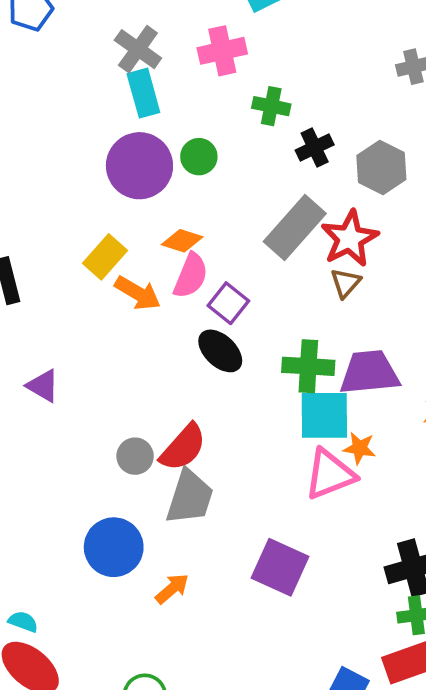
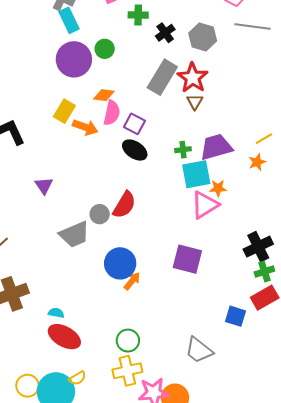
green cross: (308, 366) -> (183, 150), size x0.6
purple triangle: (43, 386) -> (44, 186), turned 36
gray trapezoid: (190, 497) -> (74, 234), moved, turned 60
blue circle: (114, 547) -> (120, 263), moved

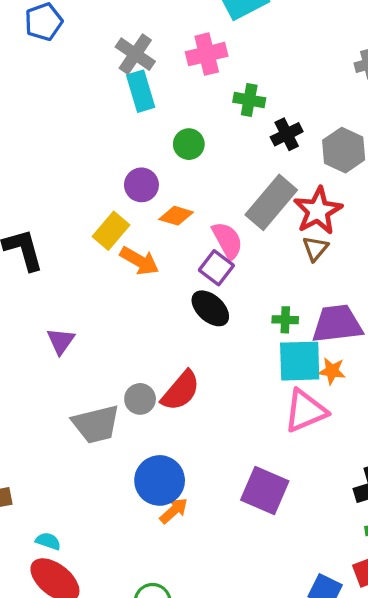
purple circle: (74, 59) -> (141, 185), moved, size x0.6
pink semicircle: (112, 113) -> (227, 240), moved, turned -50
orange star: (218, 188) -> (332, 371), moved

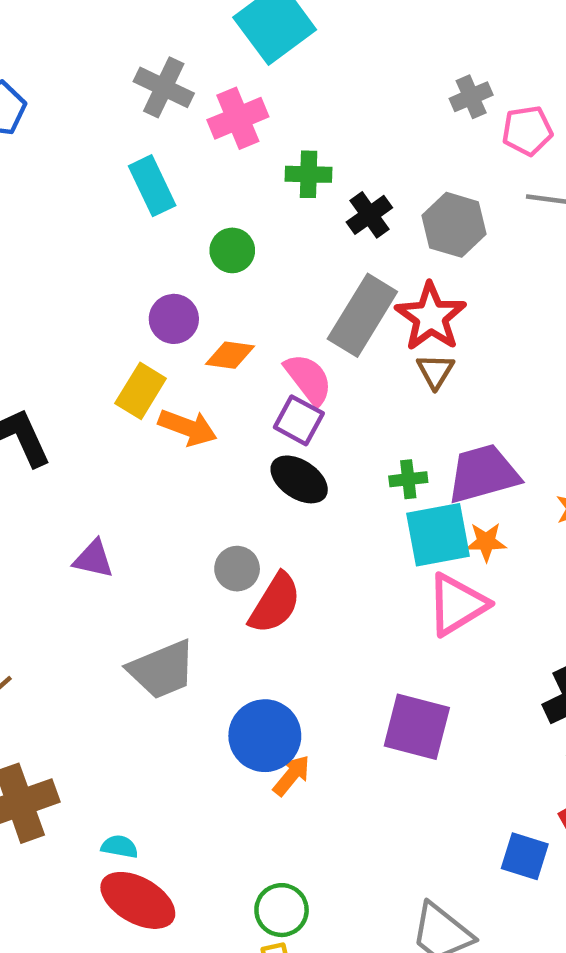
gray cross: (135, 54) -> (164, 87), moved
purple triangle: (61, 341) -> (93, 559), turned -44
gray circle: (140, 399) -> (237, 569), moved

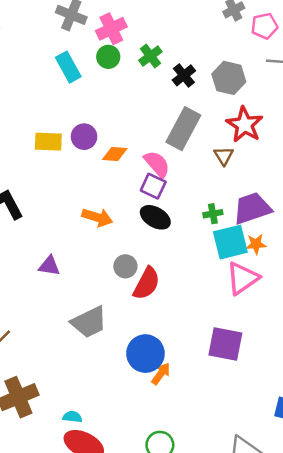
green cross: (309, 174) -> (150, 56), turned -35
green circle: (232, 250) -> (108, 57), moved
red star: (431, 317) -> (245, 125), moved
yellow rectangle: (141, 391) -> (48, 142), moved, turned 64
orange arrow: (188, 427) -> (97, 217), moved

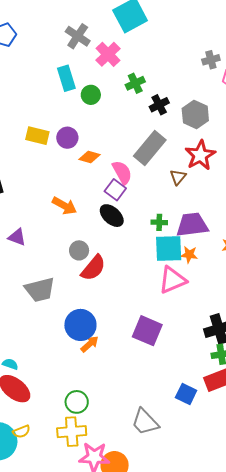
pink cross: (111, 29) -> (108, 54), turned -30
green circle: (108, 57) -> (91, 95), moved

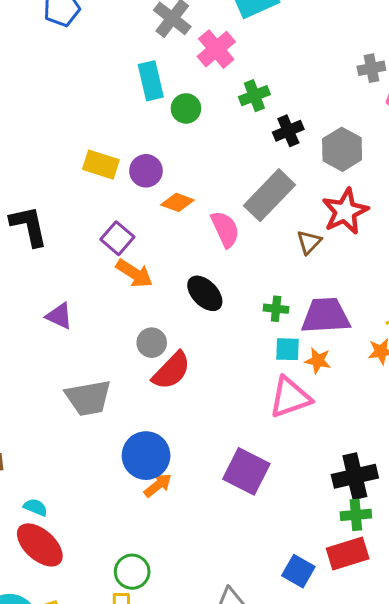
purple square: (115, 190) -> (117, 238), moved
cyan square: (169, 248) -> (288, 349), size x0.6

